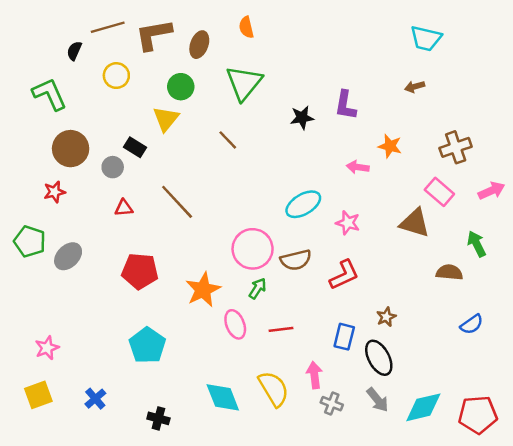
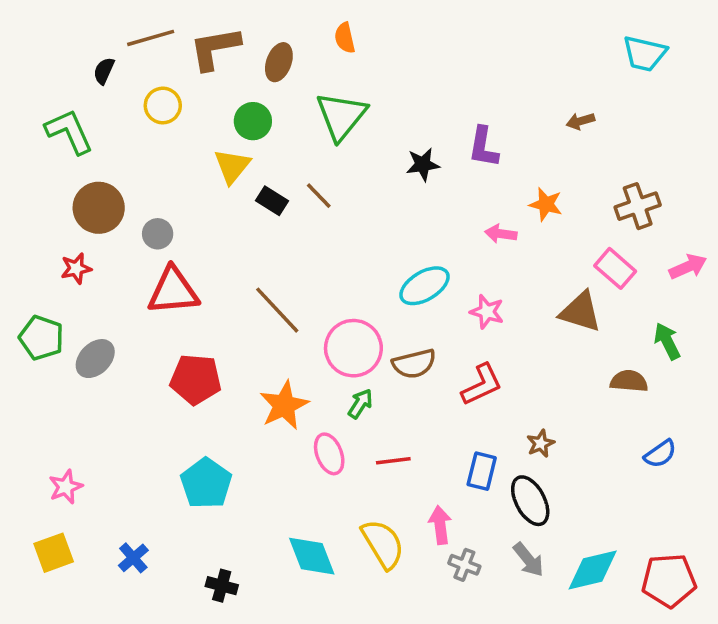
cyan trapezoid: (426, 38) -> (645, 54), moved
black rectangle: (135, 147) -> (272, 201), moved
brown line: (177, 202) -> (277, 310), moved
red triangle: (124, 208) -> (173, 291), size x2.0

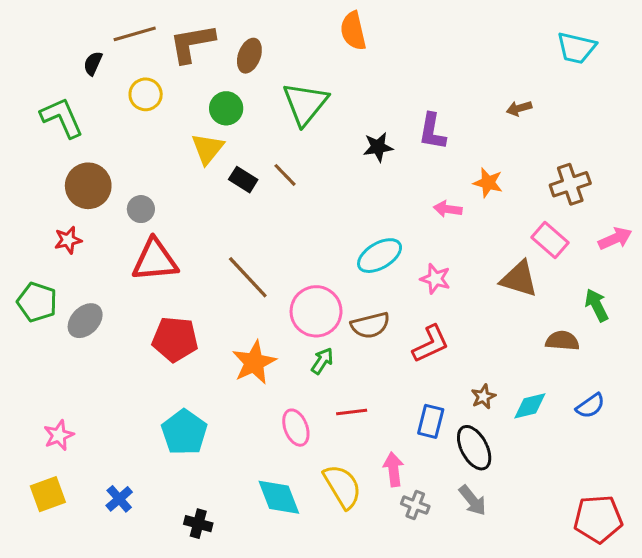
orange semicircle: (345, 38) -> (353, 31), moved, size x1.4
pink ellipse: (329, 454) -> (296, 428), moved
cyan diamond: (593, 570) -> (530, 406), moved, size x0.7

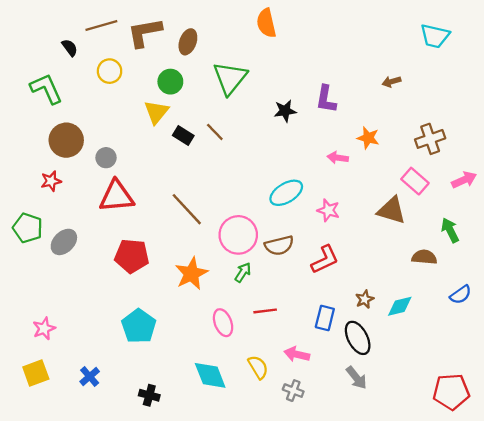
black semicircle: (93, 63) -> (70, 48), turned 120
blue semicircle: (590, 406) -> (461, 295), moved
pink arrow: (394, 469) -> (297, 354), turned -70
yellow semicircle: (342, 486) -> (258, 367), size x0.7
gray cross: (415, 505) -> (293, 391), moved

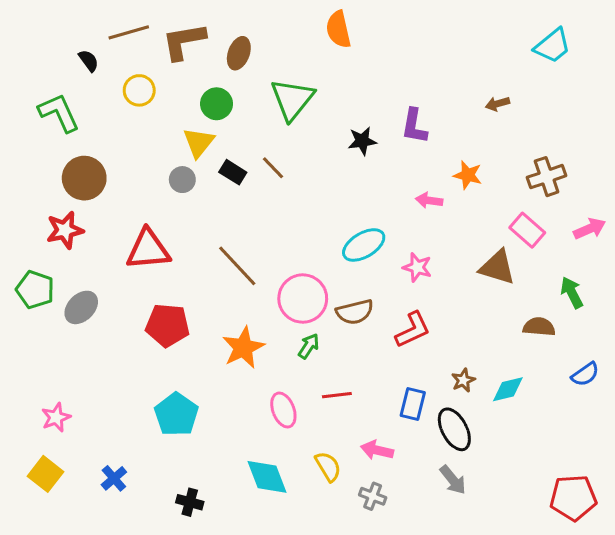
cyan trapezoid: (435, 36) -> (552, 46), turned -52
gray circle: (106, 158) -> (182, 180), moved
red star: (51, 181) -> (65, 230), size x1.4
yellow square: (36, 373) -> (46, 474), turned -32

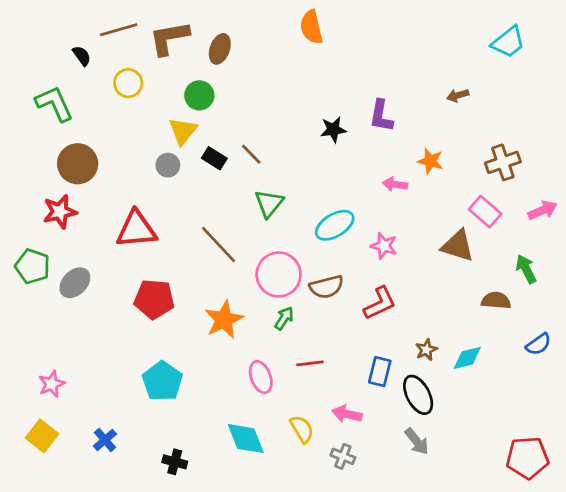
green triangle: (292, 99) -> (269, 203), moved, size x0.7

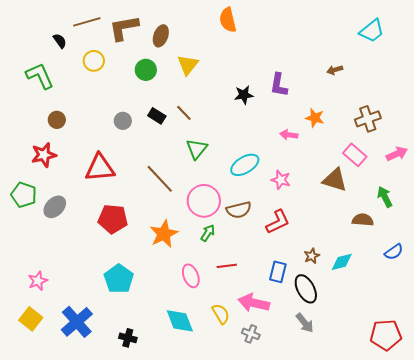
yellow triangle: (183, 131) -> (188, 65), moved
brown circle: (78, 164) -> (57, 120), size x0.6
pink arrow: (347, 414) -> (254, 303), size x1.4
blue cross: (105, 440) -> (77, 322), size x1.8

